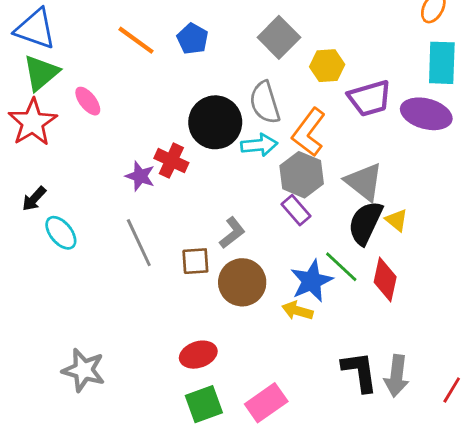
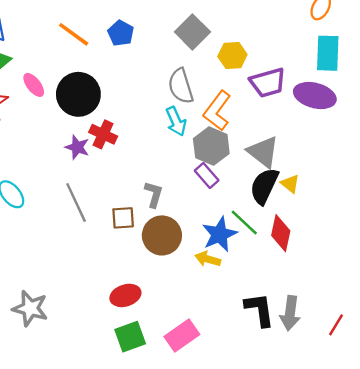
black circle: (215, 122) -> (78, 94), moved
cyan arrow: (259, 145) -> (176, 121), turned 72
gray L-shape: (232, 233) -> (154, 194), turned -36

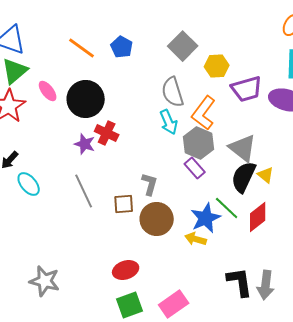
red diamond: (281, 233) -> (258, 217), turned 40

